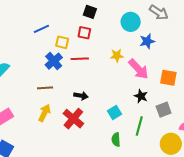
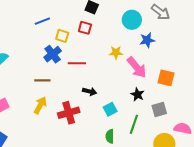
red line: (80, 59) -> (77, 63), moved
black arrow: (81, 96) -> (90, 91), moved
red cross: (73, 119) -> (69, 113), turned 30

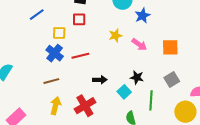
blue line: (42, 21) -> (37, 15), moved
pink arrow: (137, 67) -> (139, 45), size x0.7
black star: (137, 95) -> (137, 77), moved

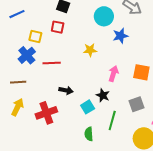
pink arrow: (139, 45) -> (113, 74), moved, turned -119

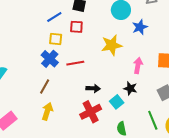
blue line: (17, 14) -> (54, 17), moved
yellow star: (90, 50) -> (112, 45), size x1.5
brown line: (18, 82) -> (45, 86), turned -49
red cross: (46, 113) -> (91, 112), moved
green line: (112, 121) -> (153, 120), moved, turned -30

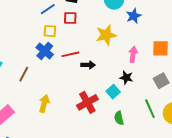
brown line: (45, 86) -> (24, 74), moved
black arrow: (93, 88) -> (88, 65), moved

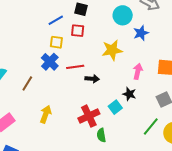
green line: (150, 109) -> (151, 127), turned 60
green semicircle: (119, 118) -> (101, 135), moved

